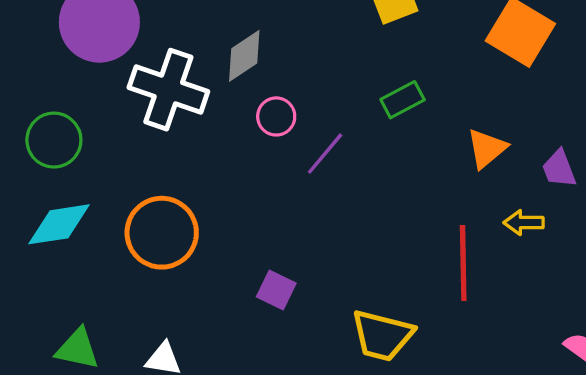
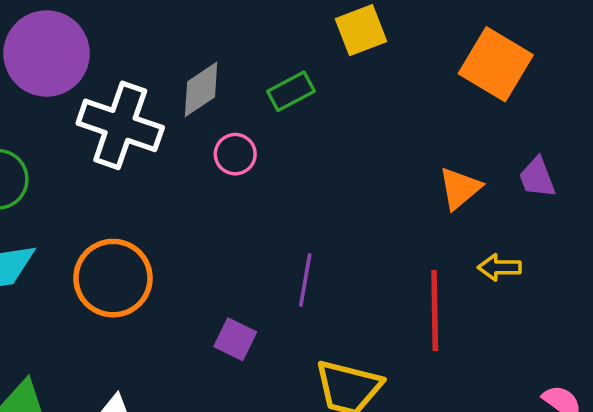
green rectangle: (403, 100) -> (291, 91), moved
purple line: (325, 154) -> (305, 280), moved, turned -30
purple trapezoid: (559, 169) -> (537, 177), moved

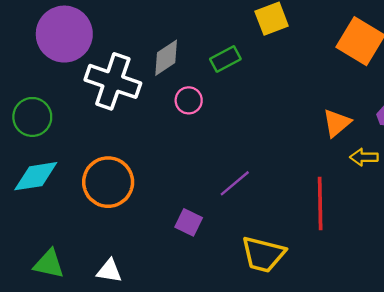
yellow arrow: (499, 267) -> (364, 157), moved
purple line: (305, 280) -> (235, 183), turned 40

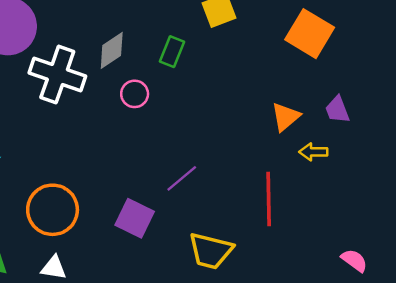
green rectangle: (225, 59) -> (172, 52), turned -40
orange circle: (108, 182) -> (53, 210), moved
purple square: (189, 222) -> (135, 218), size x1.4

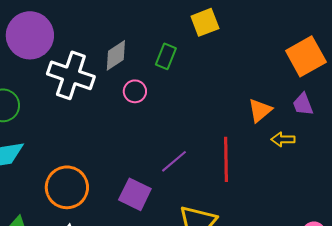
orange square: (310, 34) -> (306, 56), moved, turned 30
red line: (269, 199) -> (226, 159), moved

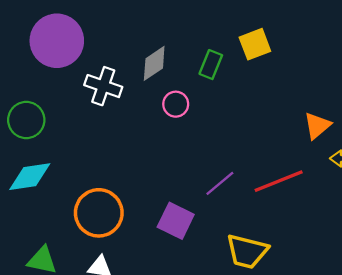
yellow square: (205, 22) -> (255, 44), moved
white cross: (71, 75) -> (103, 86), size x0.7
red line: (226, 159) -> (279, 181), turned 69

